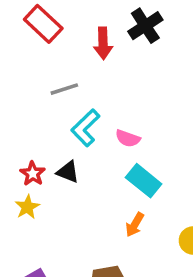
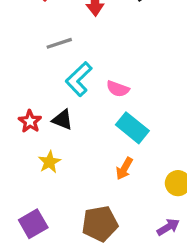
yellow star: (27, 207) -> (49, 162), moved

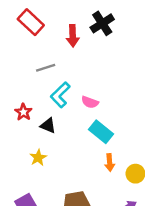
red star: (30, 121) -> (23, 112), moved
orange arrow: (124, 168) -> (110, 163), moved, turned -35

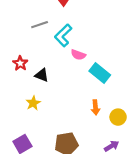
cyan L-shape: (60, 95) -> (63, 35), moved
cyan rectangle: (101, 132) -> (100, 73), moved

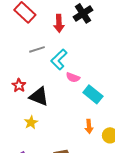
black triangle: (42, 75) -> (39, 96), size x1.5

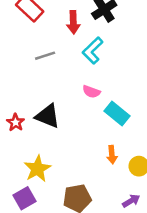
cyan L-shape: (59, 59) -> (93, 51), moved
red star: (19, 85) -> (16, 122), moved
yellow star: (31, 122) -> (37, 169), moved, size x1.5

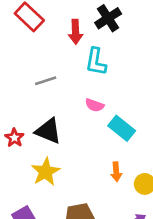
cyan L-shape: (93, 51) -> (96, 62), turned -36
gray line: (45, 56) -> (46, 81), moved
yellow star: (37, 169) -> (46, 172), moved

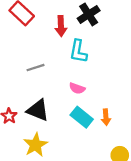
cyan rectangle: (122, 128) -> (82, 117), moved
orange arrow: (116, 172) -> (106, 117), moved

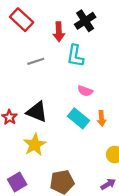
gray line: (36, 68) -> (36, 61), moved
pink semicircle: (77, 88) -> (85, 91), moved

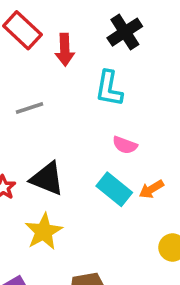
red arrow: (59, 32) -> (65, 50), moved
gray line: (36, 61) -> (29, 108), moved
orange arrow: (102, 118) -> (151, 189), turned 64

